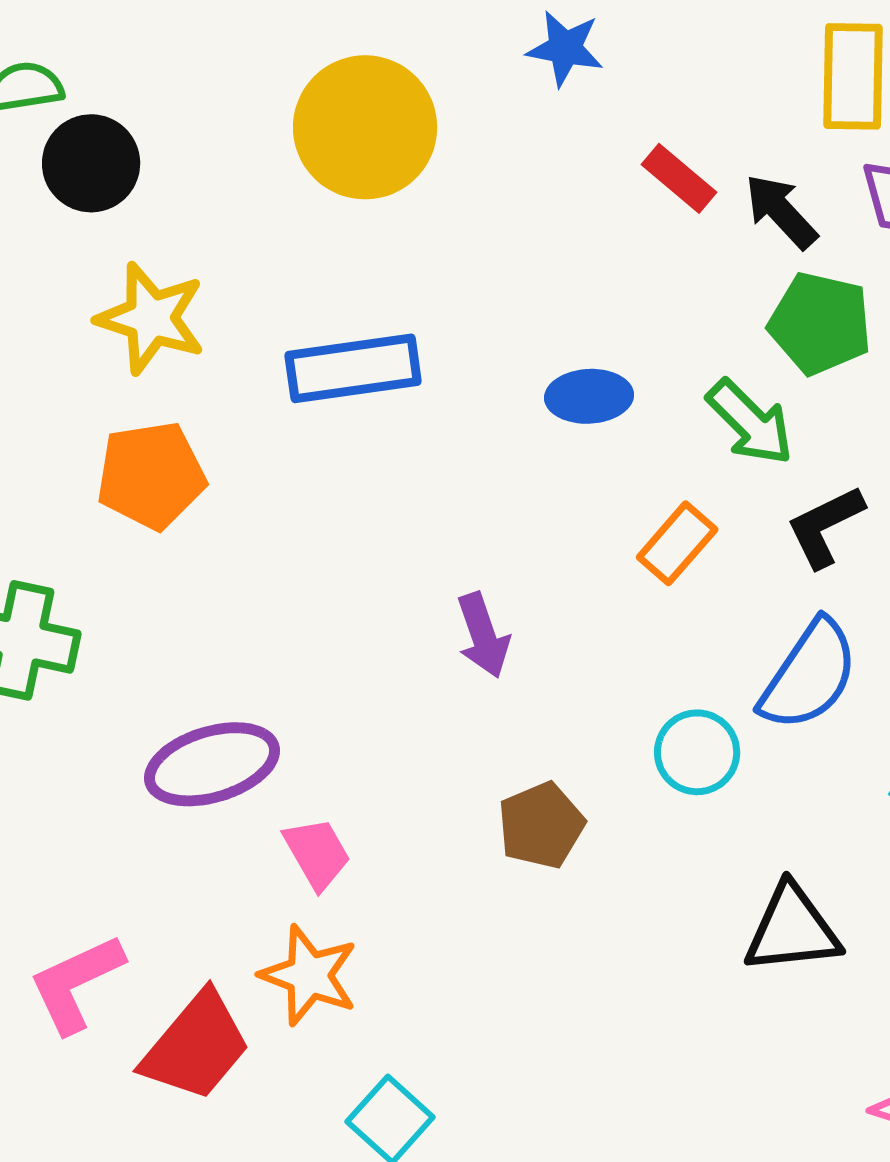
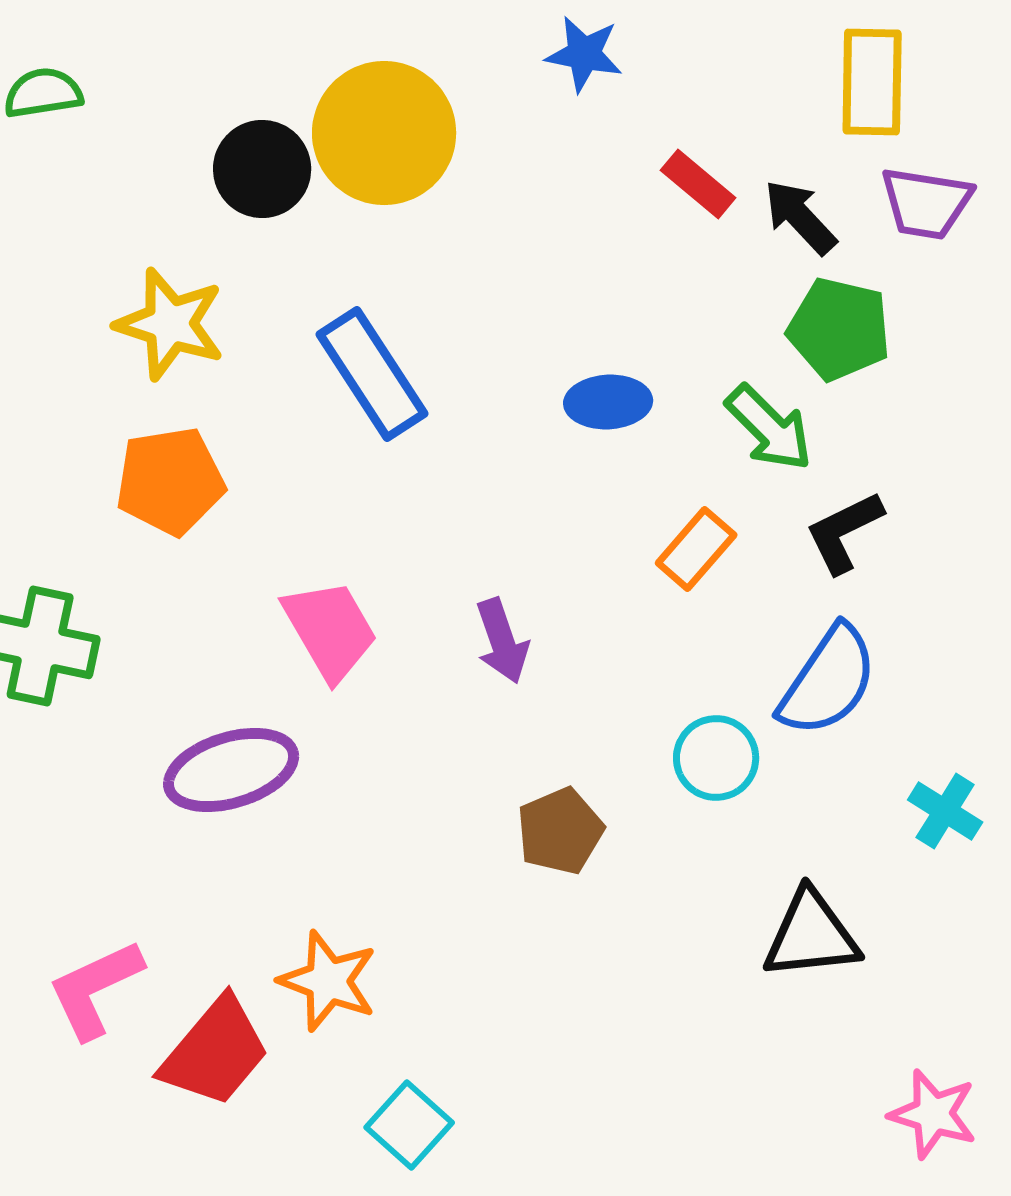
black circle: (91, 163) -> (262, 169), moved
blue rectangle: (353, 368) -> (372, 374), turned 65
pink trapezoid: (317, 853) -> (330, 630), moved, size x1.4

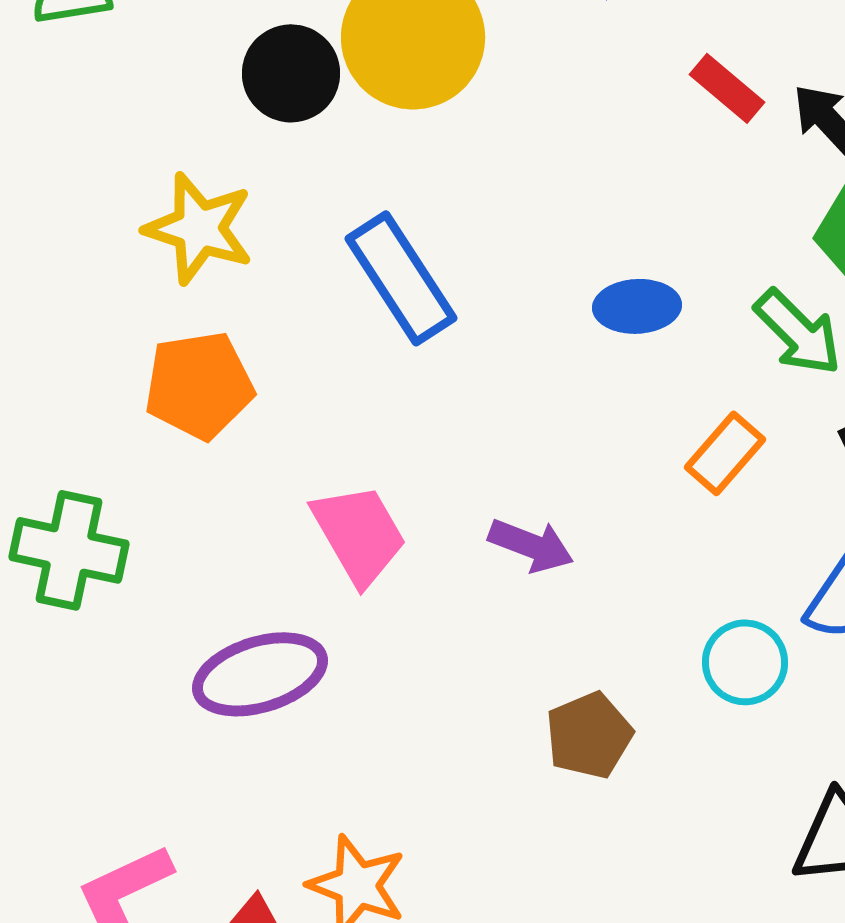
purple arrow: (502, 641) -> (531, 545), turned -50

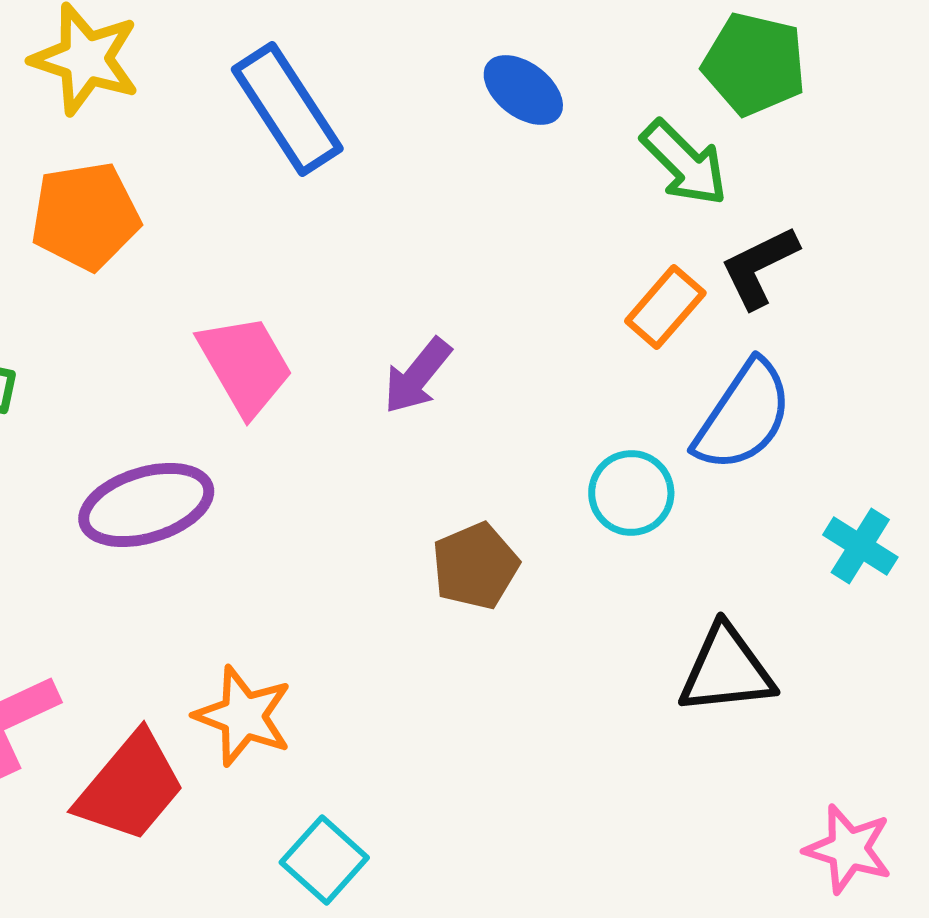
blue ellipse: (637, 306) -> (523, 90), moved, turned 40
orange rectangle: (725, 453) -> (665, 307), moved
purple arrow: (531, 545) -> (417, 376), turned 108

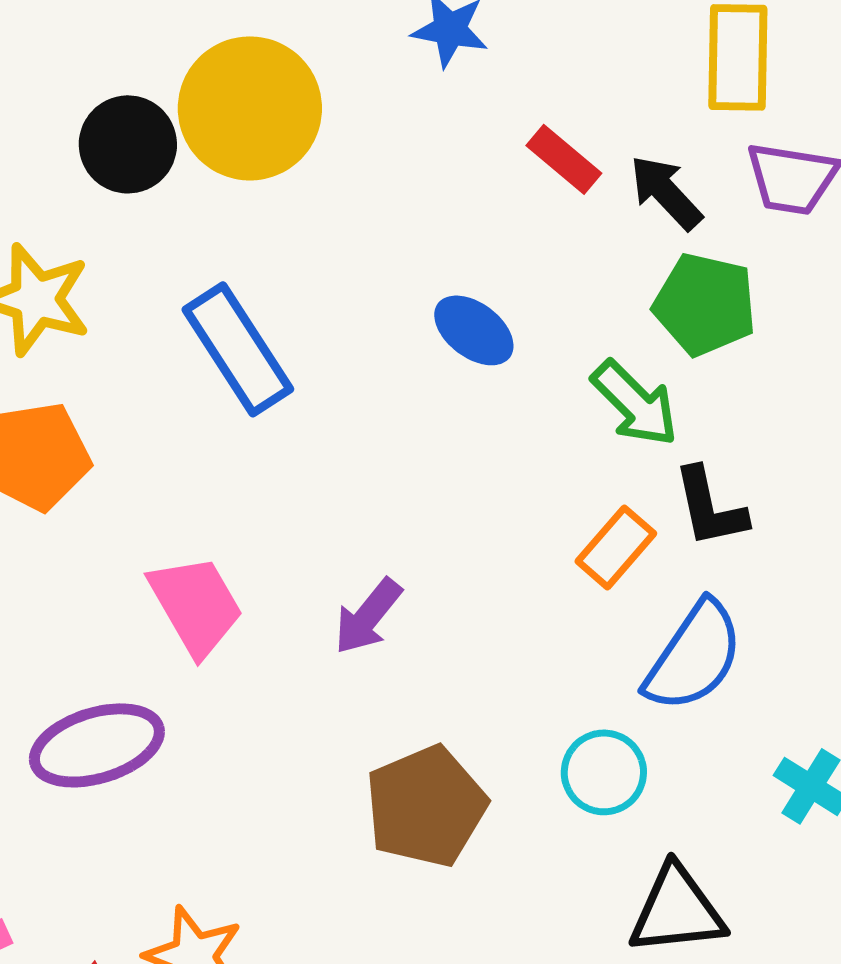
black L-shape: (759, 267) -> (710, 507), turned -76
cyan circle: (631, 493) -> (604, 772), moved
brown pentagon: (475, 566) -> (426, 806), size x1.4

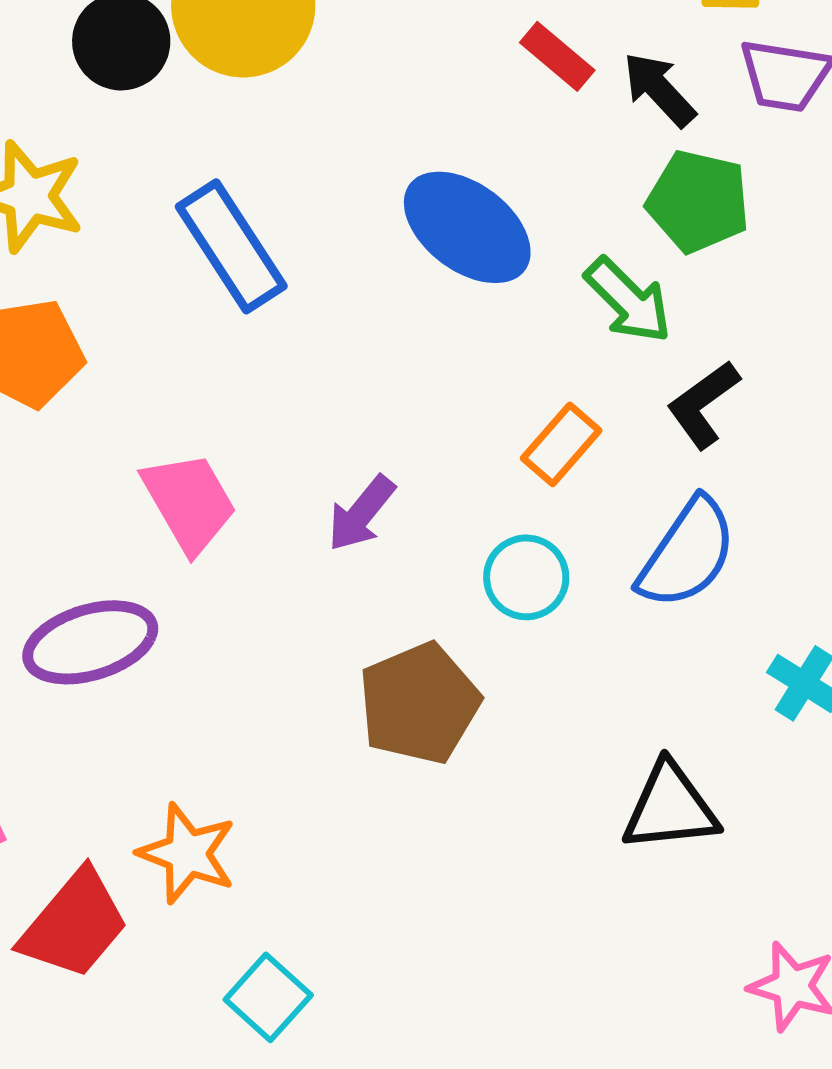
blue ellipse: (474, 330) -> (467, 227), size x1.6
black L-shape: (710, 507) -> (703, 404), turned 66
orange rectangle: (616, 547) -> (561, 444), moved
cyan circle: (604, 772) -> (526, 577), moved

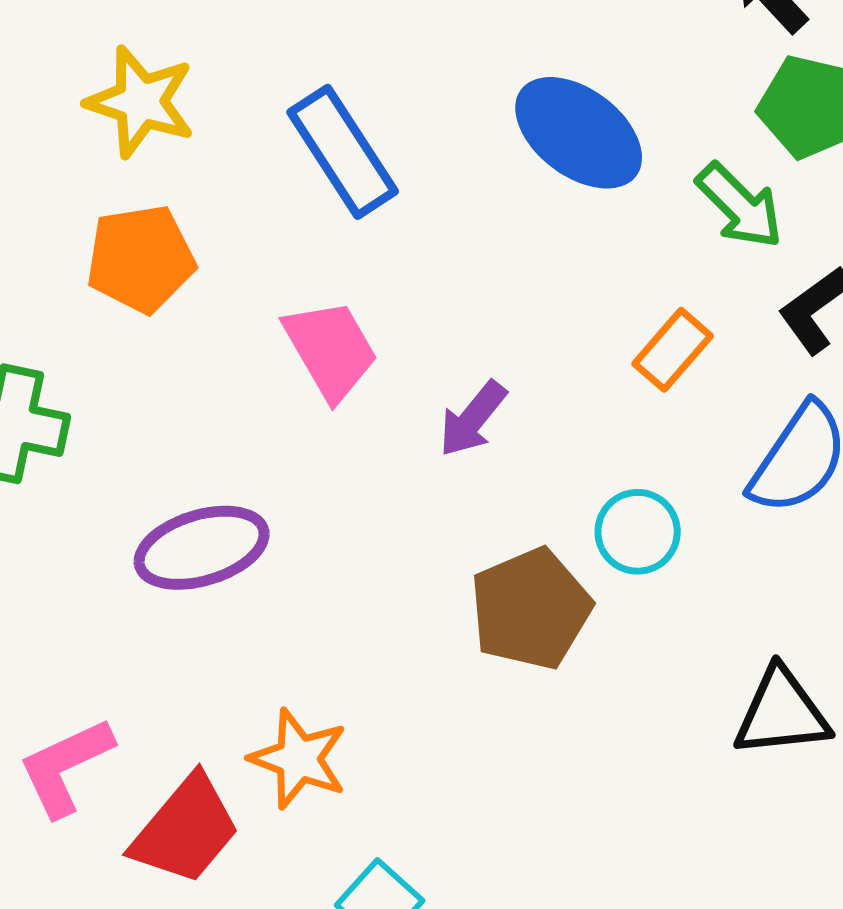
pink trapezoid: (189, 502) -> (331, 350), moved
cyan circle: (526, 577) -> (638, 532), moved

